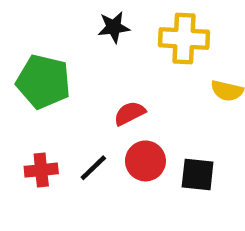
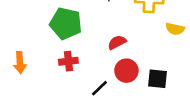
black line: (93, 168) -> (99, 88), moved
red cross: (41, 170) -> (68, 61), moved

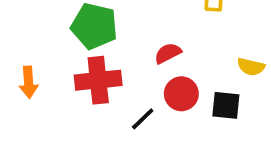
yellow semicircle: (175, 29) -> (251, 67), moved
red cross: (68, 61) -> (98, 80), size x1.6

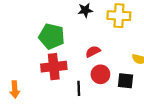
orange arrow: (29, 82) -> (15, 89), moved
black line: (143, 119) -> (79, 88), turned -48

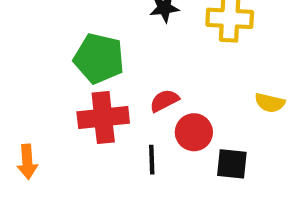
red semicircle: (93, 51) -> (164, 101), moved
black square: (125, 81) -> (232, 164), moved

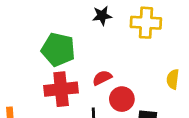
yellow semicircle: (270, 103) -> (173, 79), turned 84

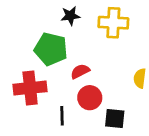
green pentagon: (58, 50) -> (51, 49), moved
red semicircle: (102, 78) -> (80, 71), moved

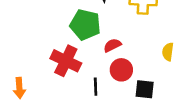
red cross: (30, 88) -> (66, 61), turned 32

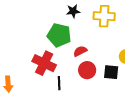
black line: (96, 87) -> (59, 83), moved
black square: (145, 89) -> (111, 72), moved

